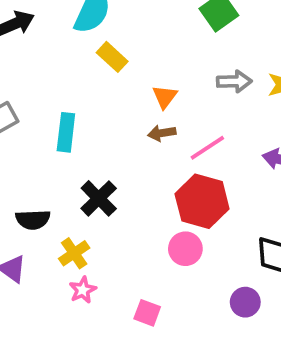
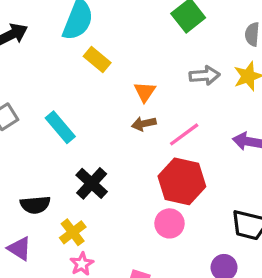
cyan rectangle: (66, 132) -> (60, 127), turned -44

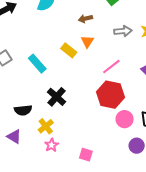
yellow rectangle: (97, 59) -> (69, 50), moved
brown arrow: (144, 124) -> (85, 19), moved
pink circle: (169, 223) -> (125, 119), moved

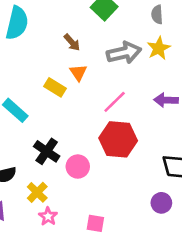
brown arrow: (85, 19) -> (72, 42), turned -112
gray arrow: (123, 31) -> (124, 53), size x1.4
pink circle: (125, 119) -> (78, 167), moved

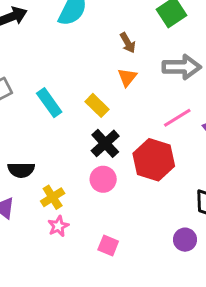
yellow rectangle: (55, 87) -> (97, 105), moved
pink line: (115, 102) -> (177, 118), moved
black cross: (47, 151) -> (105, 143), moved

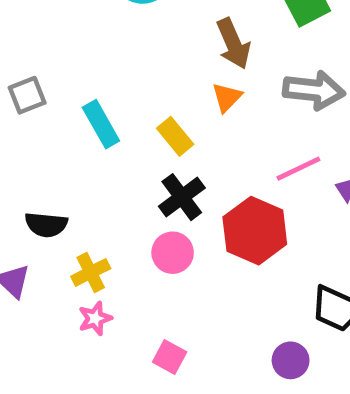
brown arrow: (128, 43) -> (233, 44), size x1.5

